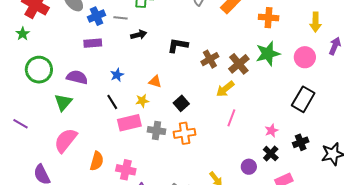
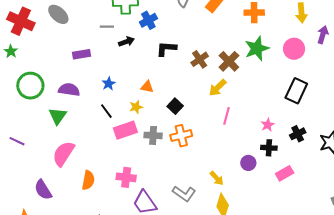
blue cross: (96, 16) -> (148, 20), moved
black cross: (271, 154) -> (269, 148), turned -35
orange semicircle: (97, 161) -> (88, 180), moved

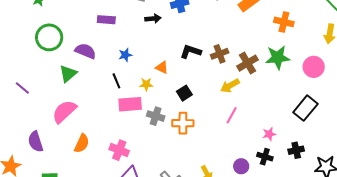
black L-shape: (166, 49) -> (191, 52), moved

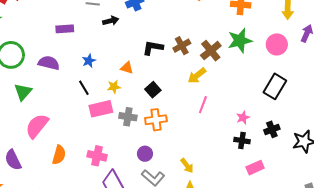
green triangle: (68, 74) -> (23, 92), moved
purple circle: (241, 166) -> (145, 154), moved

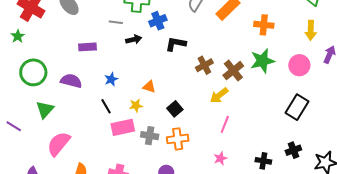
black L-shape: (153, 48) -> (176, 44), moved
pink star: (243, 118) -> (220, 158), moved

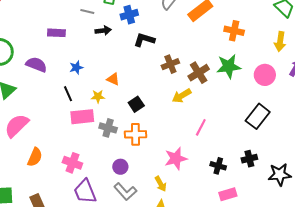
pink line: (225, 124) -> (201, 127), moved
pink star: (220, 158) -> (176, 159), size x1.6

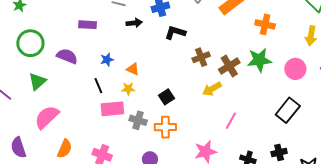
orange triangle: (113, 79) -> (133, 69), moved

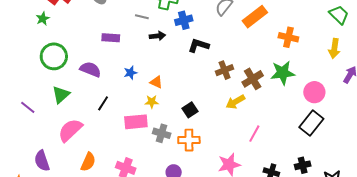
pink circle: (295, 69) -> (314, 92), moved
black line: (98, 86) -> (103, 103), moved, turned 56

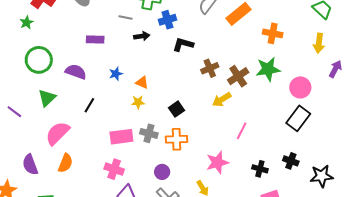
pink rectangle: (136, 122) -> (121, 137), moved
orange semicircle: (88, 162) -> (65, 163), moved
black cross: (303, 165) -> (291, 161), turned 35

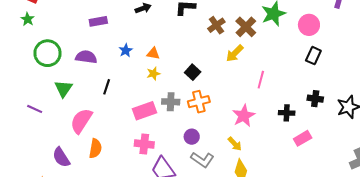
black rectangle: (298, 118) -> (313, 56), size x0.7

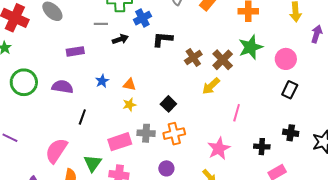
green triangle: (64, 89) -> (93, 163), moved

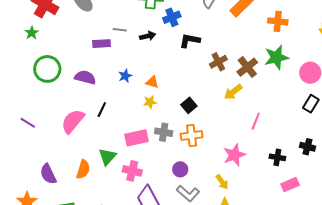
gray line: (101, 24) -> (120, 30), moved
pink semicircle: (56, 151) -> (73, 121), moved

